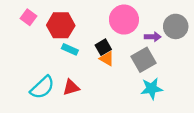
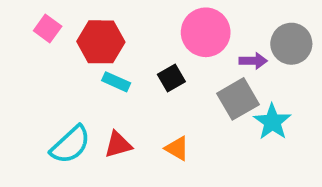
orange triangle: (107, 59) -> (177, 148), moved
cyan star: (152, 89) -> (272, 122), moved, turned -30

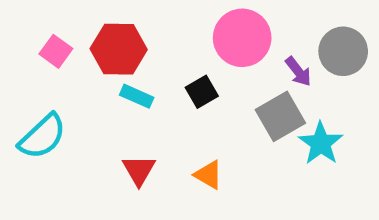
pink square: (48, 28) -> (56, 51), moved
purple arrow: (253, 61) -> (298, 71), turned 52
cyan semicircle: (70, 145) -> (42, 137), moved
red triangle: (118, 145) -> (139, 170), turned -44

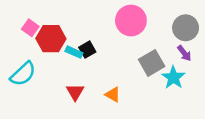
red hexagon: (119, 49) -> (51, 39), moved
purple arrow: (298, 71) -> (184, 53), moved
black square: (202, 92) -> (87, 50), moved

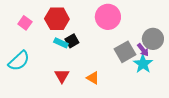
gray circle: (186, 28) -> (153, 39), moved
red hexagon: (51, 39) -> (57, 19), moved
purple arrow: (184, 53) -> (143, 50), moved

